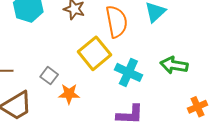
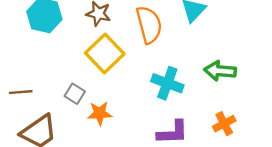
yellow square: (95, 53) -> (105, 53), moved
orange cross: (197, 107) -> (224, 124), moved

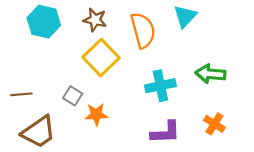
cyan cross: (167, 83) -> (160, 86), turned -32
orange cross: (224, 124) -> (214, 124), turned -30

